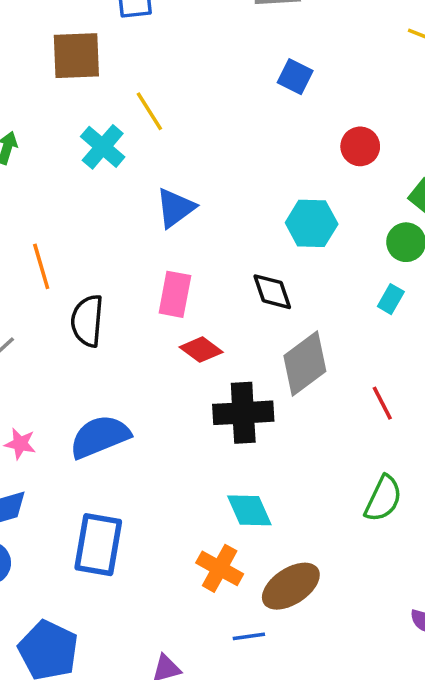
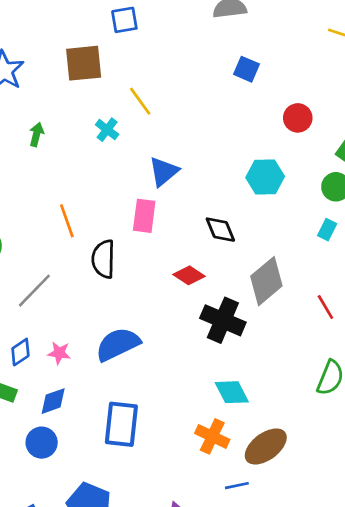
cyan cross: (103, 147) -> (107, 130), size x0.7
black diamond: (272, 292) -> (220, 230), moved
pink rectangle: (175, 294) -> (144, 216), moved
black cross: (243, 413) -> (223, 320), turned 30

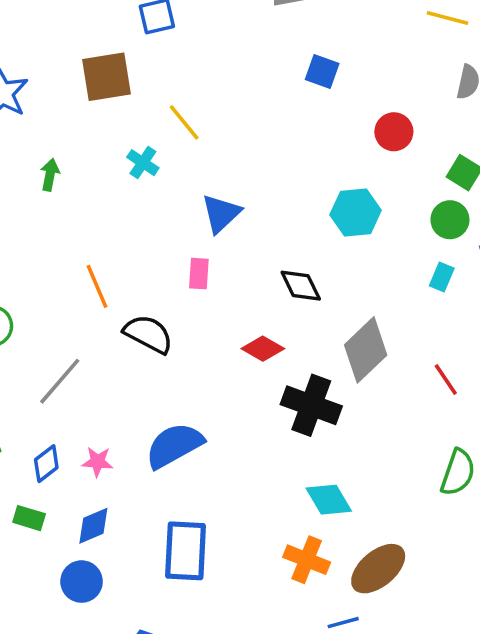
pink rectangle: (144, 216) -> (199, 274), size x0.7
black semicircle: (103, 259) -> (148, 334), turned 120

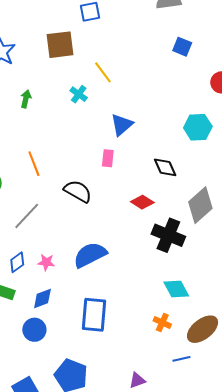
orange line: (97, 286) -> (34, 164), moved
orange cross: (307, 560) -> (162, 322), size x0.7

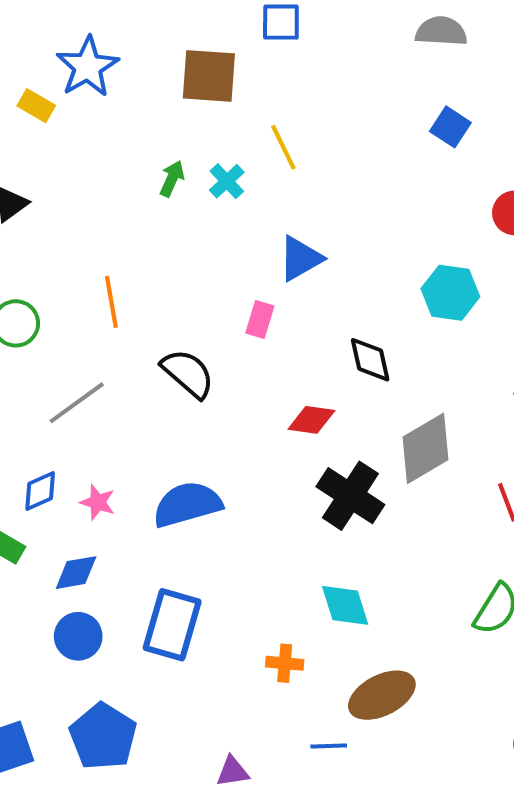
green arrow: (26, 99) -> (172, 179), moved
red diamond: (142, 202) -> (311, 420), turned -35
orange cross: (162, 322) -> (285, 663), moved, turned -30
blue circle: (34, 330) -> (78, 636), moved

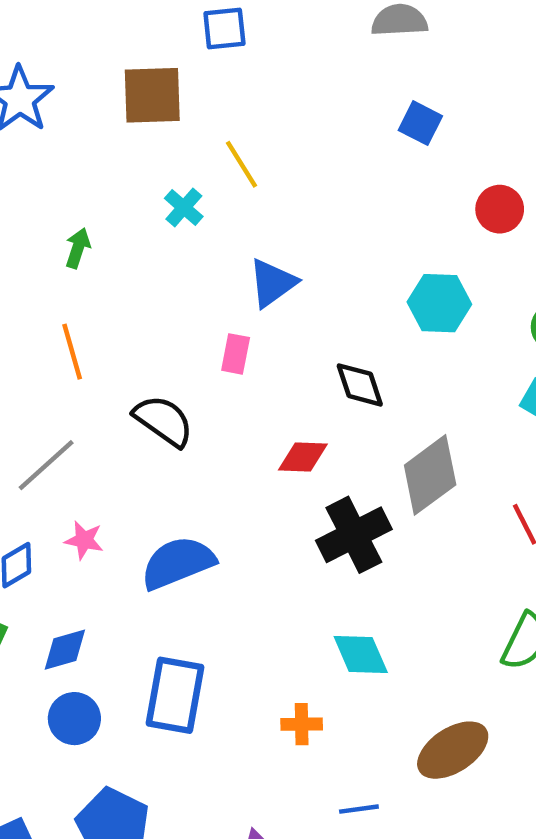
green arrow: (172, 179) -> (78, 248), moved
black cross: (350, 496) -> (354, 535), turned 36
pink star: (98, 502) -> (84, 540), moved
brown ellipse: (382, 695) -> (453, 750), moved

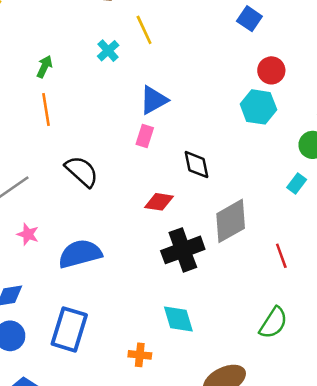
red circle: (500, 209) -> (271, 70), moved
cyan hexagon: (439, 303) -> (258, 107), moved
orange line: (72, 352) -> (46, 110), moved
pink rectangle: (236, 354) -> (145, 136), moved

